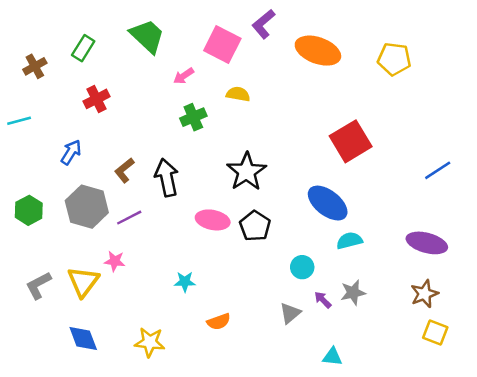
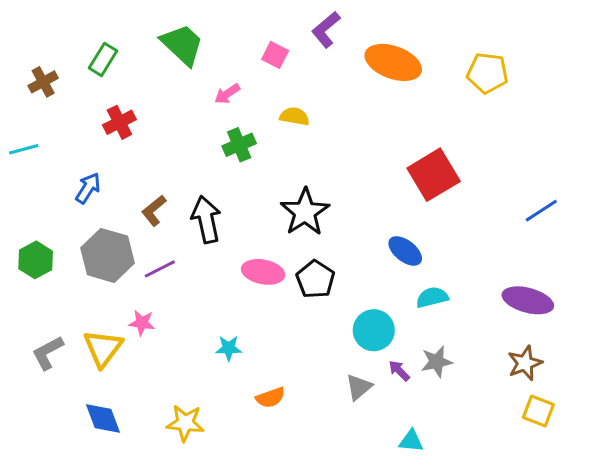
pink square: (222, 45) -> (275, 55), size x0.6
blue ellipse: (328, 203) -> (405, 251), size x0.7
cyan circle: (302, 267) -> (374, 330), size x1.4

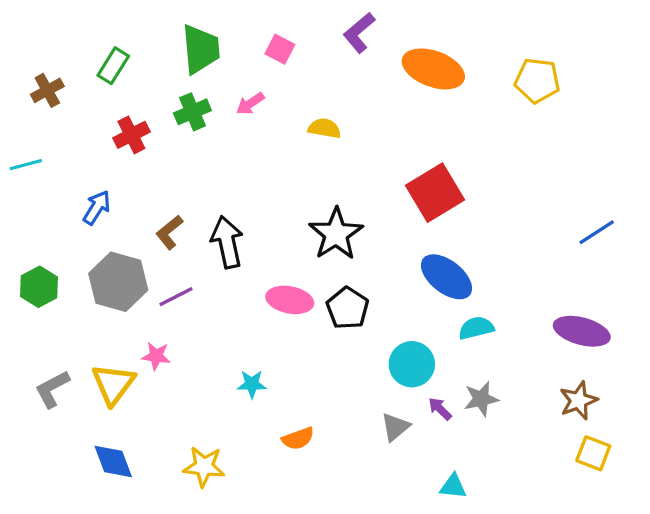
green trapezoid: (182, 45) -> (201, 49), turned 42
pink square: (275, 55) -> (280, 49), moved
green cross: (239, 145) -> (192, 112), moved
red square: (434, 175) -> (435, 193), moved
blue ellipse: (405, 251) -> (447, 277), size x1.4

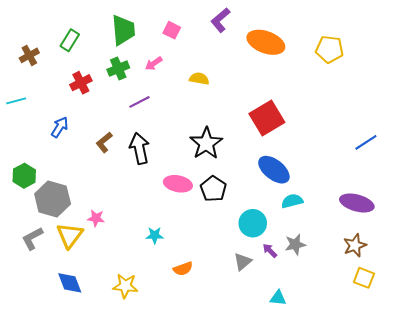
gray hexagon: (118, 282) -> (53, 199), moved
purple line: (176, 297) -> (140, 102), moved

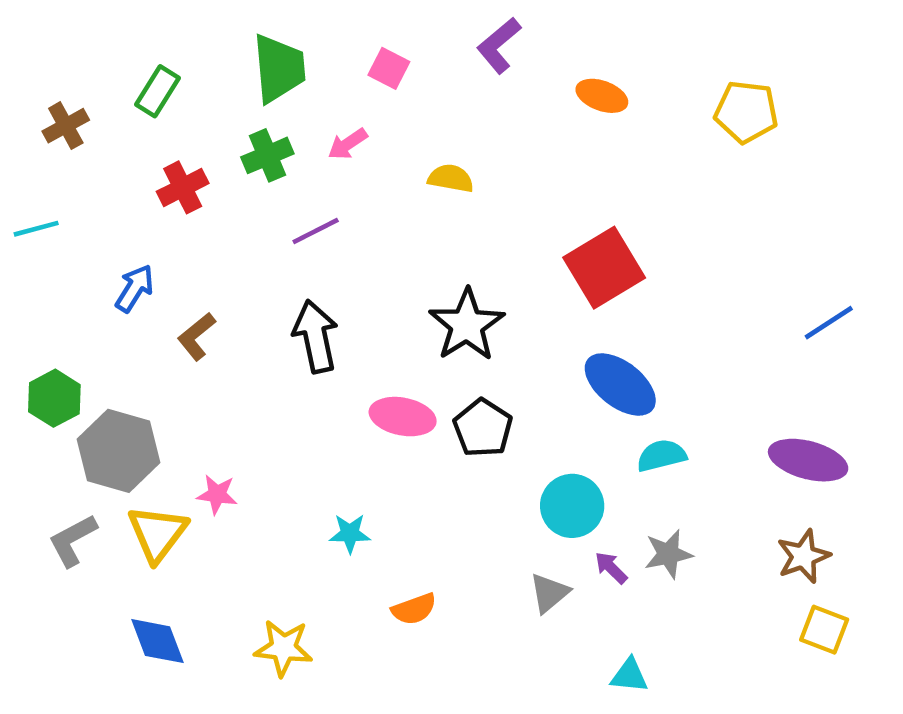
orange ellipse: (266, 42) -> (602, 96), size x0.6
brown L-shape: (104, 142) -> (196, 336), moved

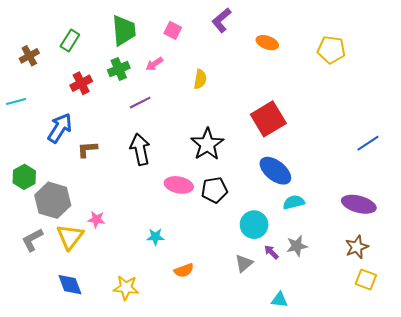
yellow semicircle: (451, 178) -> (200, 79), turned 90
blue arrow: (135, 288) -> (60, 128), size x1.4
brown L-shape: (196, 336) -> (87, 149), turned 35
black pentagon: (483, 428) -> (214, 190), turned 30

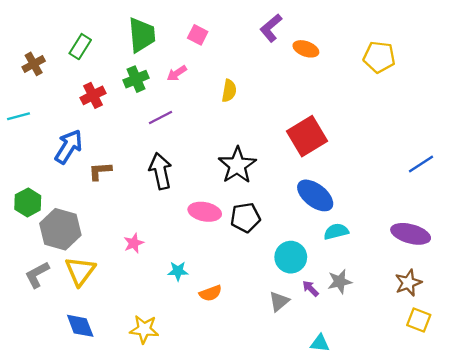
purple L-shape: (221, 20) -> (271, 28), moved
pink star: (96, 220) -> (134, 243), moved, turned -30
orange semicircle: (184, 270) -> (210, 293), moved

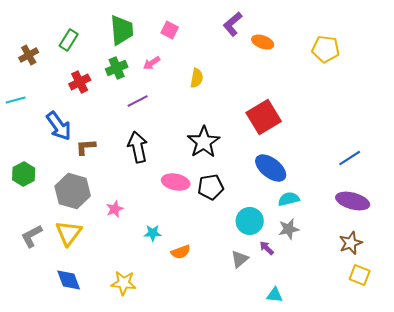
blue arrow: (69, 147) -> (59, 126), turned 112
blue line: (421, 164) -> (350, 158), moved
gray hexagon: (60, 229) -> (73, 191), moved
gray star: (340, 282) -> (289, 229), moved

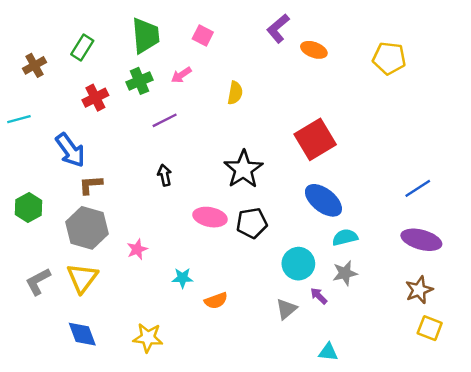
brown L-shape: (86, 147) -> (91, 185), moved
black arrow: (138, 147) -> (165, 175), size x0.6

